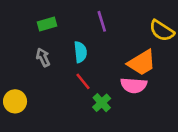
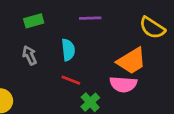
purple line: (102, 21) -> (90, 18), turned -75
red line: (83, 81) -> (71, 80), turned -30

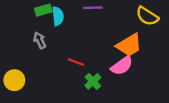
cyan semicircle: (68, 50) -> (58, 16), moved
pink semicircle: (123, 84) -> (122, 66), turned -40

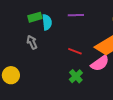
red line: (76, 62) -> (75, 51), moved

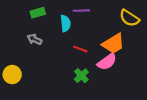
cyan semicircle: (47, 22) -> (65, 23), moved
gray arrow: (32, 42) -> (35, 39), turned -40

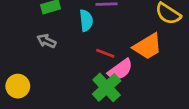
pink semicircle: (107, 62) -> (120, 70), moved
green cross: (81, 76) -> (107, 87), size x1.5

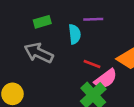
gray arrow: (46, 41) -> (39, 53), size x1.6

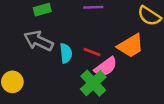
cyan semicircle: (75, 34) -> (66, 53), moved

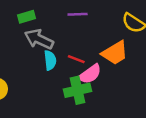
gray arrow: (39, 41) -> (39, 39), moved
green cross: (93, 83) -> (78, 90), turned 30

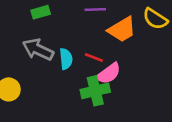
gray arrow: (39, 39) -> (38, 49), moved
orange trapezoid: (115, 53) -> (122, 29), moved

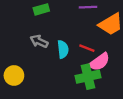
gray arrow: (38, 49) -> (39, 41), size x0.7

